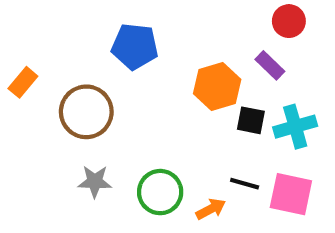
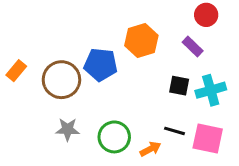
blue pentagon: (135, 46) -> (101, 65), moved
orange rectangle: (23, 82) -> (16, 71), moved
orange hexagon: (217, 87) -> (141, 40), moved

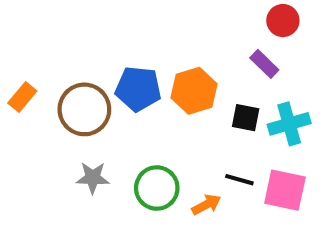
orange hexagon: (141, 40) -> (194, 91), moved

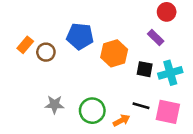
blue pentagon: (138, 89) -> (80, 36), moved
orange rectangle: (22, 97) -> (25, 45), moved
brown circle: (84, 109) -> (46, 52), moved, size x0.6

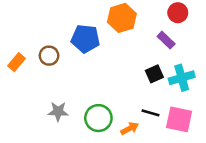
orange rectangle: (25, 45) -> (17, 62), moved
orange hexagon: (114, 53) -> (122, 18), moved
black square: (145, 69) -> (154, 74), turned -35

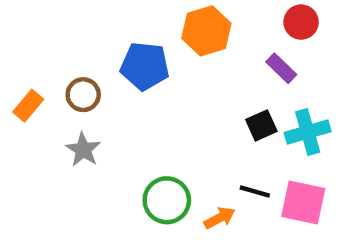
gray star: (58, 112) -> (83, 150), moved, turned 30

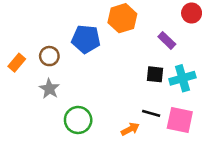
red circle: (301, 22) -> (192, 13), moved
black square: (261, 125) -> (155, 74), turned 30
green circle: (167, 200) -> (78, 120), moved

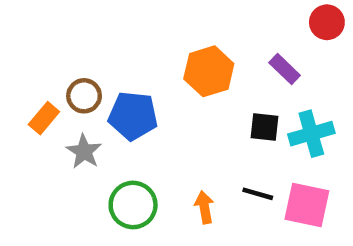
orange hexagon: (122, 18) -> (209, 71), moved
blue pentagon: (86, 39) -> (133, 116), moved
orange rectangle: (17, 63) -> (44, 118), moved
orange arrow: (130, 129) -> (204, 207), moved, turned -72

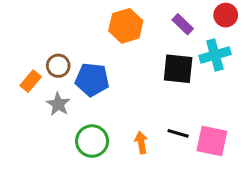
purple rectangle: (285, 69) -> (183, 24), moved
orange hexagon: (209, 71) -> (126, 26), moved
black square: (265, 127) -> (178, 69), moved, size x1.5
cyan cross: (311, 134) -> (215, 55), moved

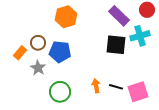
purple rectangle: (183, 24) -> (119, 16), size x1.5
orange hexagon: (126, 26) -> (66, 17), moved
pink square: (212, 141) -> (138, 92), turned -30
orange arrow: (141, 143) -> (96, 86), moved

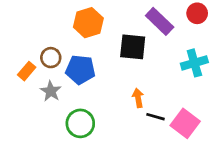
cyan cross: (140, 36) -> (194, 63), moved
black square: (116, 45) -> (133, 47), moved
orange arrow: (96, 86) -> (138, 98), moved
pink square: (138, 92) -> (185, 123), turned -35

